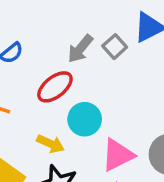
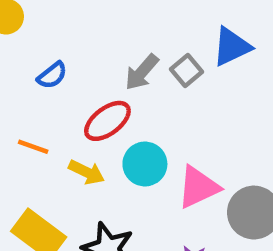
yellow arrow: (50, 144) -> (87, 172), moved
pink triangle: (118, 155) -> (198, 187), moved

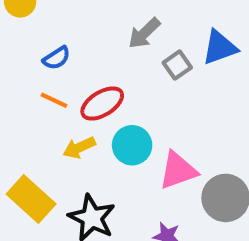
gray arrow: (142, 72) -> (144, 33), moved
orange line: (33, 147) -> (54, 100), moved
yellow arrow: (87, 172) -> (79, 148), turned 124

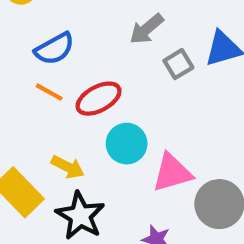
blue semicircle: (56, 58) -> (55, 49), size x1.4
yellow arrow: (79, 148) -> (68, 167), moved, turned -132

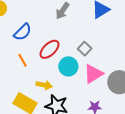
gray square: (178, 64) -> (85, 49), moved
orange line: (49, 92) -> (22, 60), moved, turned 48

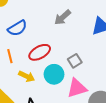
yellow arrow: (44, 85) -> (27, 76), moved

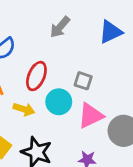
red ellipse: (40, 52) -> (36, 76), turned -30
gray square: (75, 61) -> (83, 81), turned -32

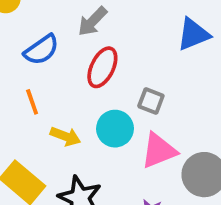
gray arrow: (60, 27) -> (93, 21), moved
red ellipse: (36, 76) -> (102, 67), moved

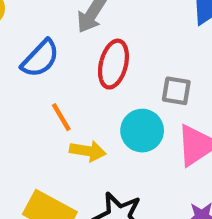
orange line: (32, 102) -> (61, 117), moved

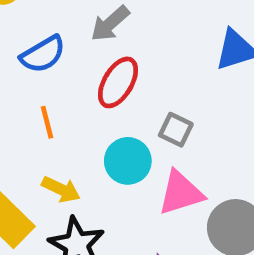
yellow arrow: (88, 151) -> (61, 189), moved

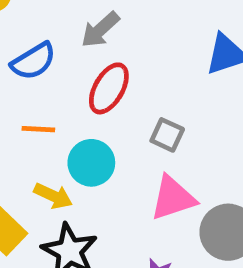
orange line: (47, 122) -> (38, 129), turned -72
cyan circle: (128, 161) -> (91, 163), moved

